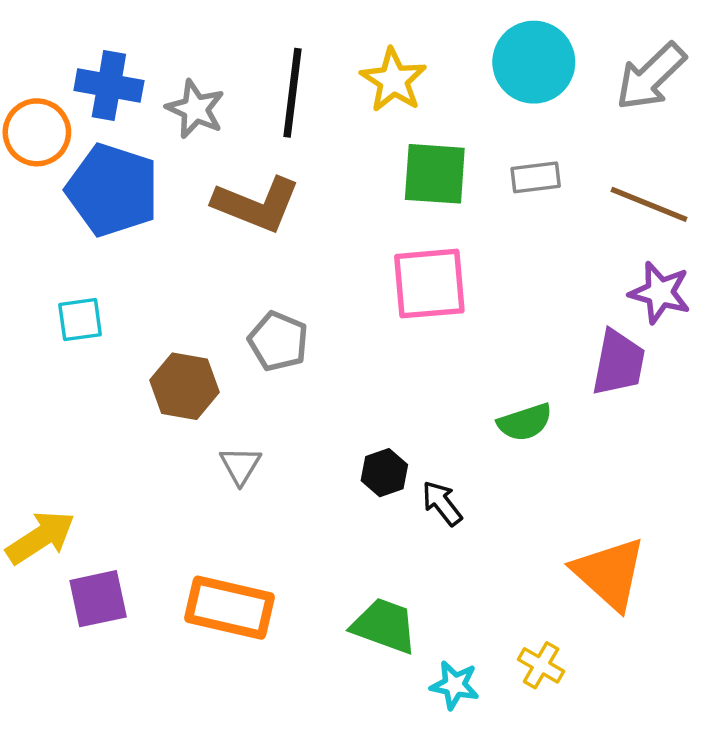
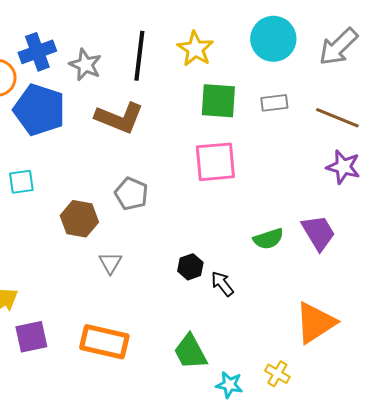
blue cross: (109, 86) -> (37, 52), turned -30
purple trapezoid: (618, 363) -> (318, 233), moved, turned -42
orange triangle: (609, 573) -> (315, 323), turned 45
green trapezoid: (384, 626) -> (190, 352), turned -138

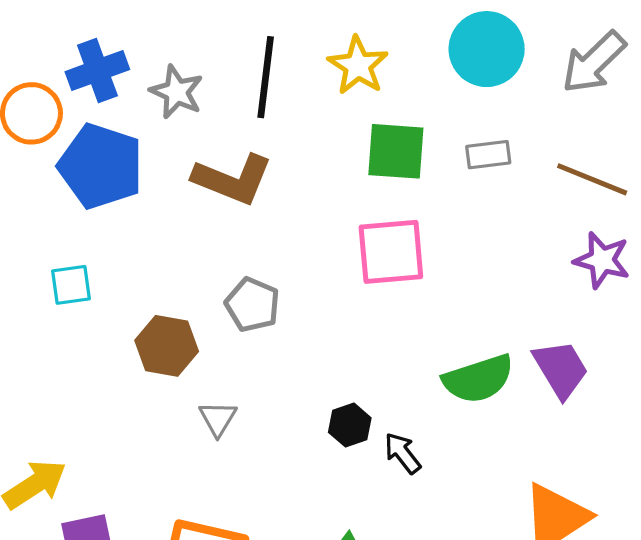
green semicircle: (268, 239) -> (478, 379), size x1.4

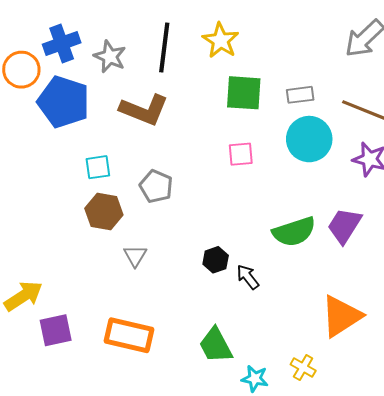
cyan circle: (487, 49) -> (309, 139), moved
pink square: (391, 252) -> (241, 154), size x0.6
cyan square: (71, 285) -> (98, 167), moved
purple trapezoid: (561, 369) -> (344, 226), turned -117

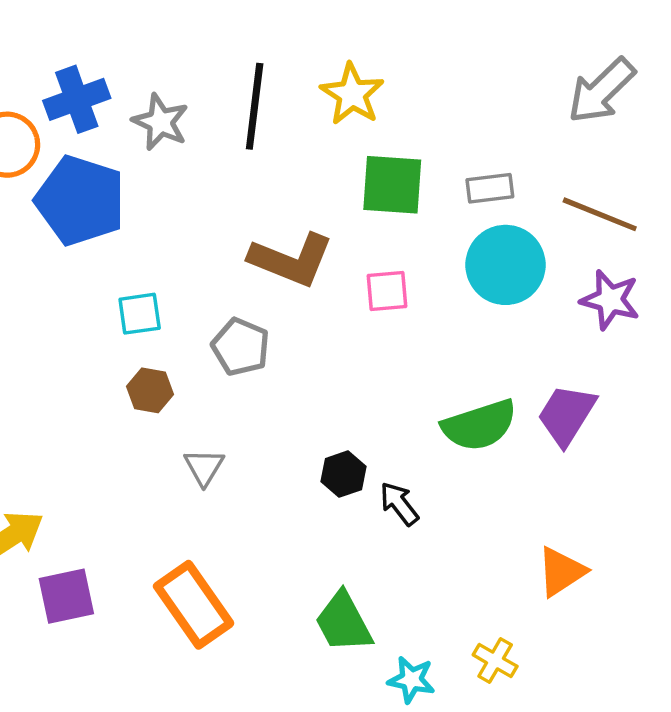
brown L-shape: (144, 110) -> (291, 260), moved
brown hexagon: (104, 212) -> (150, 390), size x0.7
orange triangle: (341, 316) -> (561, 572), size x0.7
orange rectangle: (129, 335) -> (194, 605), turned 42

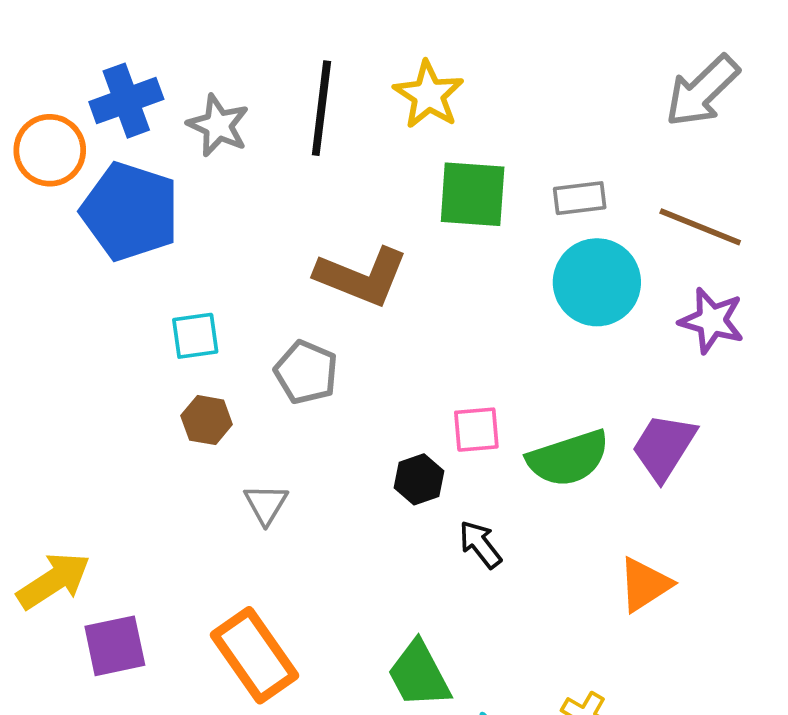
pink square: (387, 291) -> (476, 430), moved
black hexagon: (343, 474) -> (419, 479), moved
orange triangle: (561, 572) -> (645, 585), moved

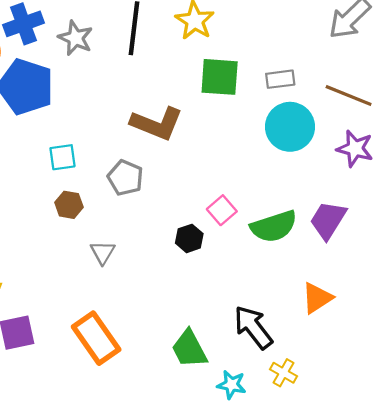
pink square: (476, 430) -> (222, 210), turned -36
black arrow: (480, 544) -> (253, 327), moved, size x1.6

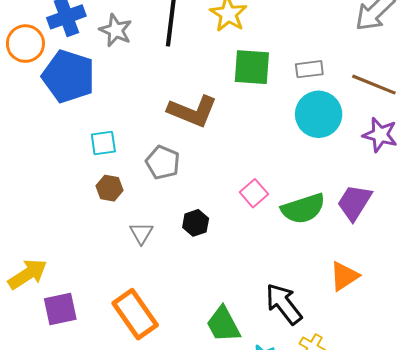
black hexagon: (189, 238) -> (196, 223), moved

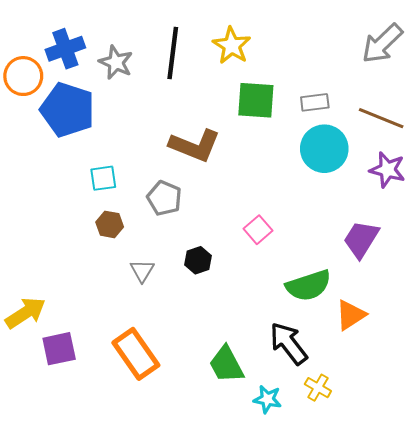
green semicircle: (303, 209) -> (308, 286), moved

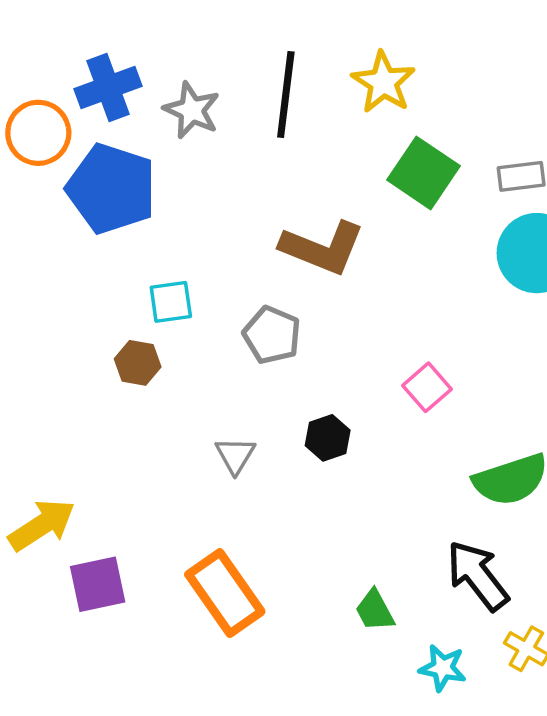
green square: (256, 100) -> (424, 173), turned 30
brown hexagon: (110, 224) -> (138, 363), moved
green trapezoid: (226, 364) -> (375, 610), size x0.7

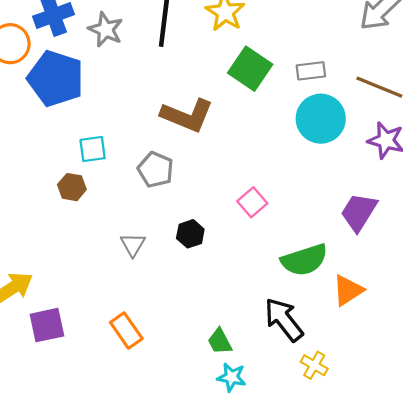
orange rectangle: (225, 593) -> (126, 330), size x0.7
cyan star: (443, 668) -> (232, 377), moved

